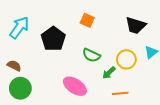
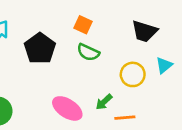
green semicircle: (91, 55) -> (88, 52), moved
green arrow: (109, 73) -> (104, 102), moved

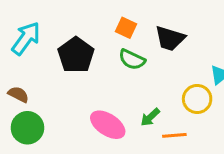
black trapezoid: (144, 31) -> (170, 38), moved
yellow circle: (133, 74) -> (197, 99), moved

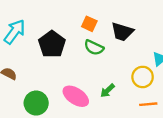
green circle: (27, 128) -> (36, 103), moved
orange line: (174, 135) -> (148, 104), moved

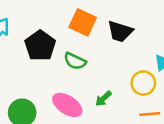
orange square: (89, 24) -> (83, 22), size x1.5
green semicircle: (94, 48) -> (75, 61), moved

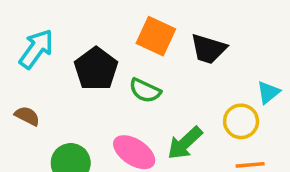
green arrow: (103, 99) -> (185, 143), size x1.5

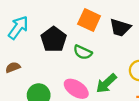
brown semicircle: (27, 116) -> (13, 67), turned -48

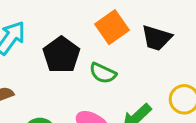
orange square: (89, 20) -> (112, 27), turned 30

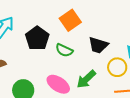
black trapezoid: (157, 38) -> (98, 45), moved

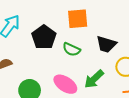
orange square: (70, 20) -> (78, 19), turned 30

